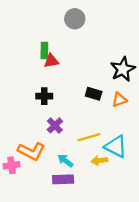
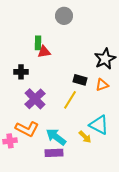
black cross: (44, 96) -> (21, 72), moved
purple cross: (55, 125) -> (35, 99), moved, size x1.5
yellow line: (89, 137) -> (70, 100), moved, turned -42
cyan arrow: (65, 161) -> (56, 137), size x1.5
yellow arrow: (99, 161) -> (85, 137), turned -128

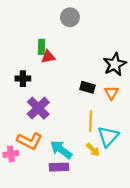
orange triangle: (102, 85) -> (111, 93), turned -40
yellow line: (70, 100) -> (91, 121), moved, turned -30
cyan triangle: (99, 125) -> (108, 136), turned 45

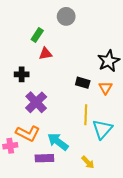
green rectangle: (41, 47) -> (37, 35), moved, turned 32
yellow arrow: (93, 150) -> (88, 162), moved
purple rectangle: (59, 167) -> (44, 158), moved

